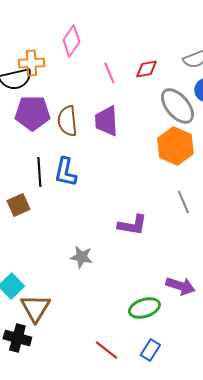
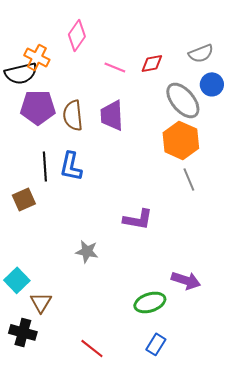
orange cross: (31, 63) -> (37, 57), turned 30
pink line: (109, 73) -> (115, 67), turned -45
gray line: (183, 202) -> (189, 179), moved
brown triangle: (35, 308) -> (41, 302), size x0.7
red line: (106, 350) -> (92, 348), moved

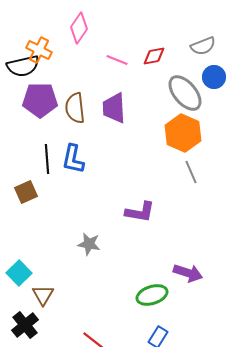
black cross: (23, 332) -> (25, 325), turned 36

